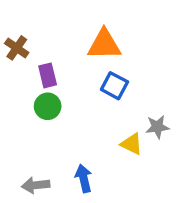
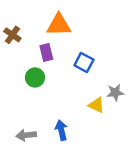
orange triangle: (104, 45) -> (59, 25), moved
purple rectangle: (48, 75) -> (46, 52), moved

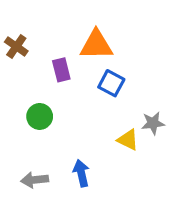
orange triangle: (59, 25) -> (96, 45), moved
green circle: (35, 77) -> (40, 116), moved

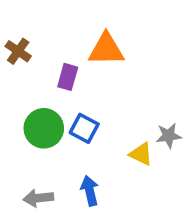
purple rectangle: (61, 70) -> (68, 77), turned 30
blue square: (111, 83) -> (84, 128), moved
green circle: (40, 116) -> (44, 128), size x1.4

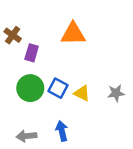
purple rectangle: (68, 77) -> (32, 53), moved
yellow triangle: (141, 154) -> (82, 93), moved

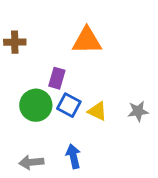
brown cross: (13, 35) -> (15, 42), turned -36
purple rectangle: (32, 53) -> (57, 78), moved

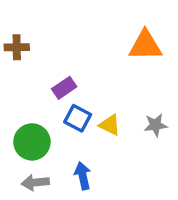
orange triangle: (87, 41) -> (145, 46), moved
purple rectangle: (57, 78) -> (64, 88), turned 40
green circle: (36, 105) -> (32, 142), moved

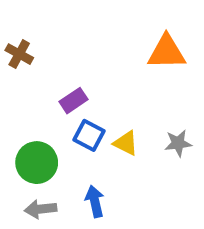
brown cross: (17, 47) -> (19, 54), turned 30

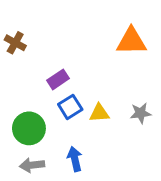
blue square: (89, 135) -> (70, 107), turned 30
yellow triangle: (126, 143) -> (99, 113), turned -30

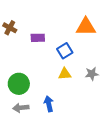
purple rectangle: (58, 79) -> (38, 38), moved, turned 32
blue square: (70, 107) -> (65, 51), moved

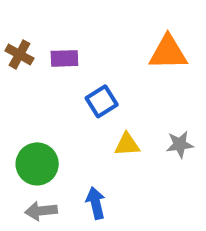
purple rectangle: (38, 38) -> (64, 58), moved
blue square: (65, 51) -> (102, 101), moved

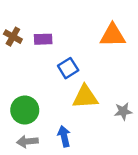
yellow triangle: (127, 144) -> (85, 97), size x1.5
gray star: (180, 144) -> (123, 111), moved

